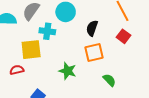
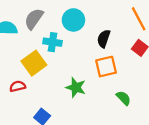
yellow square: (31, 50) -> (34, 63), turned -30

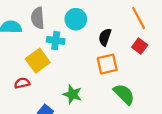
gray semicircle: (34, 19) -> (38, 18), turned -40
green star: (76, 87) -> (72, 94), moved
green semicircle: (123, 98) -> (124, 94), size x1.5

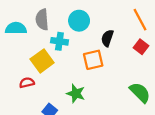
orange square: (107, 64) -> (93, 60), moved
green semicircle: (124, 94) -> (140, 92), moved

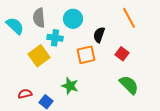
cyan semicircle: (16, 28) -> (15, 26), turned 42
red square: (141, 47) -> (122, 54), moved
red semicircle: (27, 83) -> (25, 94), moved

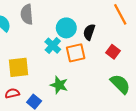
cyan circle: (73, 19) -> (66, 28), moved
cyan cross: (55, 38) -> (53, 46), moved, turned 35
yellow square: (39, 56) -> (18, 67), moved, turned 30

